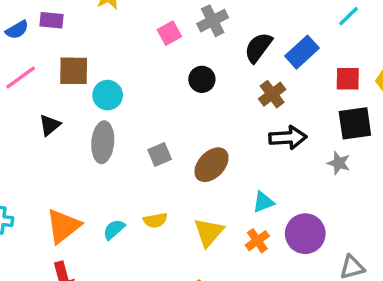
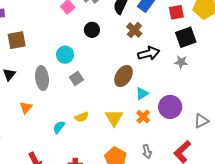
cyan circle: (108, 95) -> (65, 55), moved
brown ellipse: (211, 165) -> (123, 76), moved
orange triangle: (63, 226) -> (26, 108), moved, size x0.6

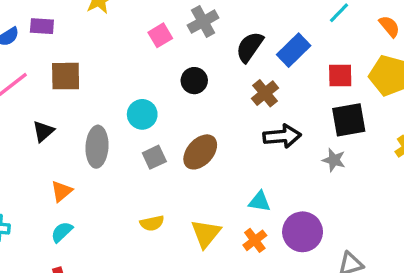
brown ellipse: (123, 76) -> (200, 152), moved
cyan triangle: (142, 94) -> (260, 201), turned 32
cyan semicircle: (59, 127) -> (62, 232), moved

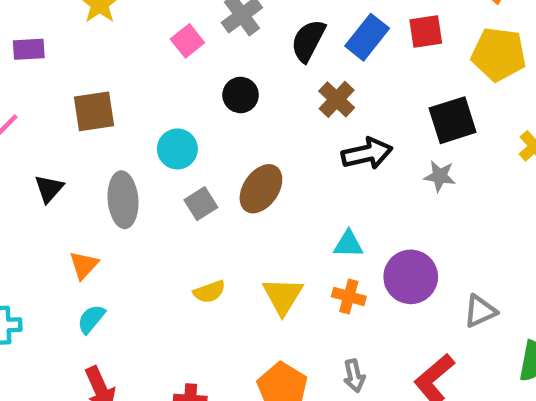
red square: (340, 75) -> (426, 32), moved
brown square: (66, 76) -> (94, 111), moved
orange cross: (255, 240) -> (349, 296), turned -30

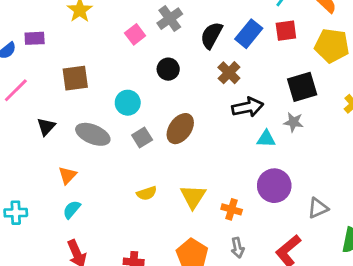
gray ellipse: (123, 200) -> (93, 134), turned -64
cyan triangle: (348, 244) -> (266, 139), moved
orange cross: (349, 296) -> (232, 209), moved

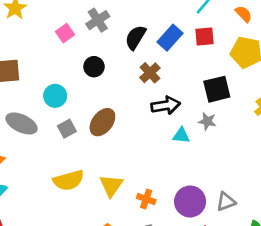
purple circle: (274, 186) -> (190, 202), moved
yellow semicircle: (147, 193) -> (69, 180), size x1.6

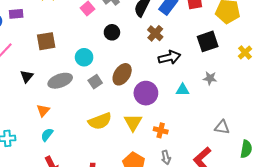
gray star: (207, 121) -> (210, 78), moved
gray ellipse: (22, 123) -> (60, 81), turned -40
cyan triangle: (181, 135) -> (183, 90), moved
purple circle: (190, 202) -> (146, 93), moved
gray triangle: (226, 202) -> (222, 127), turned 35

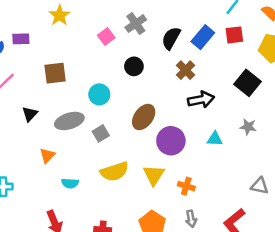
black square: (208, 41) -> (247, 83), turned -35
gray square: (95, 82) -> (101, 133), moved
cyan semicircle: (47, 135) -> (70, 183), moved, turned -128

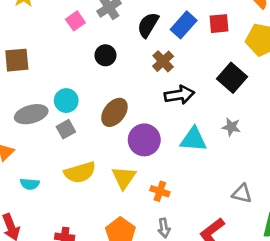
cyan circle: (99, 94) -> (66, 101), moved
cyan triangle: (215, 139) -> (193, 139), size x1.5

